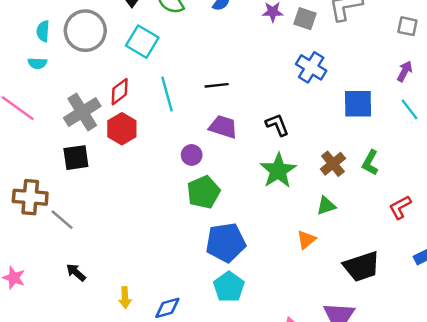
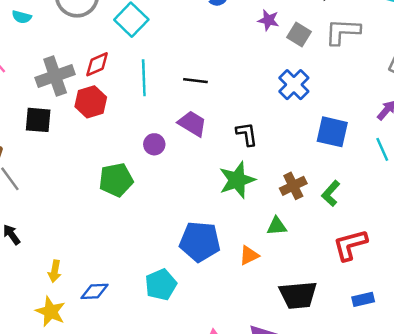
green pentagon: (204, 192) -> (116, 180), moved
red L-shape: (400, 207) -> (350, 245), size x1.4
blue pentagon: (226, 243) -> (200, 242), moved

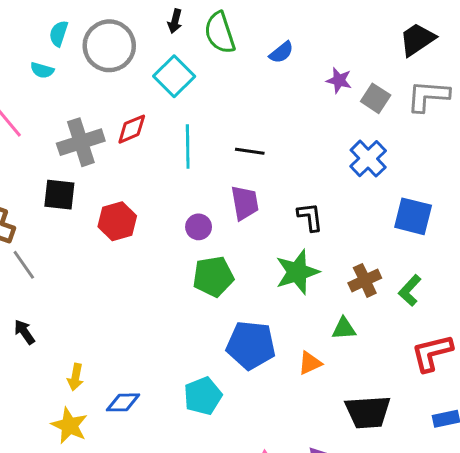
red hexagon: (91, 102) -> (117, 221), moved
purple trapezoid: (192, 124) -> (245, 203), turned 48
green pentagon: (116, 180) -> (213, 276), moved

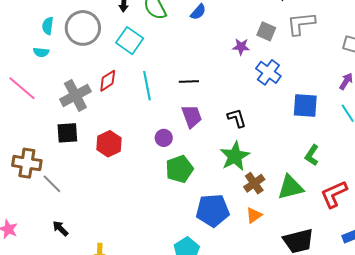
purple star: (339, 80) -> (241, 47), moved
brown cross: (365, 280) -> (254, 183), moved
green triangle: (344, 329) -> (290, 187), moved, size x1.6

